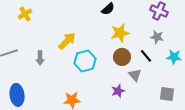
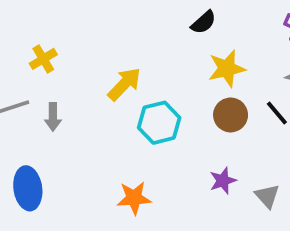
yellow cross: (25, 14) -> (43, 59), moved
gray arrow: (40, 58) -> (53, 117), moved
gray triangle: (135, 75) -> (267, 196), moved

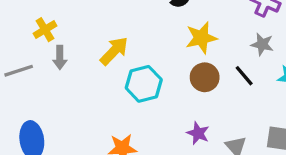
gray arrow: (53, 117) -> (60, 58), moved
purple star: (223, 181) -> (198, 133), turned -30

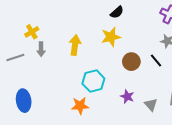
yellow star: (201, 38) -> (111, 37), moved
yellow arrow: (114, 51) -> (75, 45), turned -36
cyan hexagon: (144, 84) -> (93, 81), moved

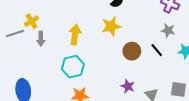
gray line: (15, 57) -> (15, 34), moved
cyan hexagon: (93, 81) -> (73, 67), moved

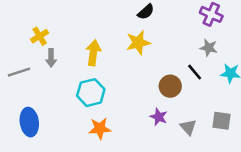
gray line: (15, 34) -> (19, 72), moved
brown circle: (132, 51) -> (170, 86), moved

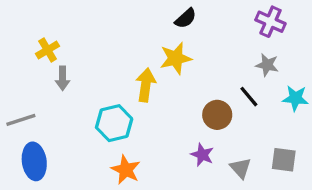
yellow arrow: (93, 53) -> (146, 85), moved
gray line: (19, 72) -> (21, 120), moved
orange star: (100, 128) -> (126, 170), turned 30

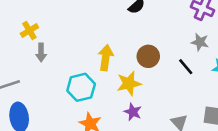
yellow star: (176, 58) -> (129, 83), moved
brown circle: (217, 115) -> (148, 56), moved
purple star: (202, 155) -> (133, 112), moved

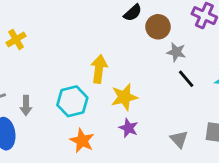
gray star: (200, 42) -> (176, 52), moved
gray arrow: (41, 52) -> (26, 106), moved
brown circle: (148, 56) -> (158, 27), moved

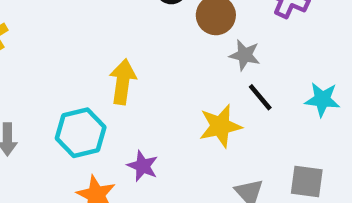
yellow star: (124, 97) -> (220, 126), moved
purple star: (129, 128) -> (143, 166), moved

